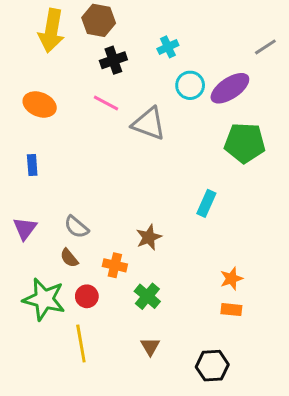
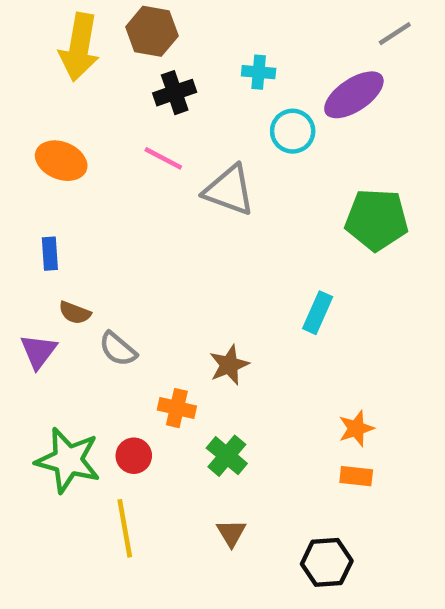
cyan cross: (168, 47) -> (259, 72), turned 30
gray line: (265, 47) -> (395, 34), moved
purple ellipse: (230, 88) -> (354, 95), moved
brown semicircle: (69, 258) -> (75, 313), moved, turned -30

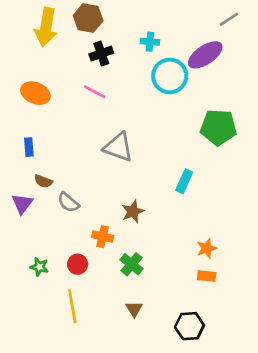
cyan circle: (293, 131) -> (170, 76), size x1.4
gray triangle: (229, 190) -> (118, 147), moved
green star: (68, 460) -> (39, 267), size x0.5

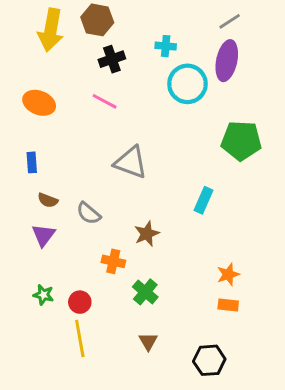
gray line: (229, 19) -> (230, 21), moved
purple ellipse: (205, 55) -> (227, 61), turned -44
gray semicircle: (68, 202) -> (89, 213), moved
purple triangle: (22, 204) -> (43, 235), moved
red circle: (78, 264) -> (80, 302), moved

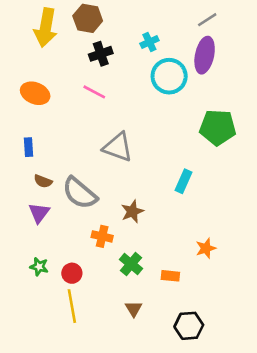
cyan cross: (166, 46) -> (149, 42), turned -30
gray semicircle: (89, 213) -> (80, 193), size x1.6
orange rectangle: (228, 305) -> (170, 276), moved

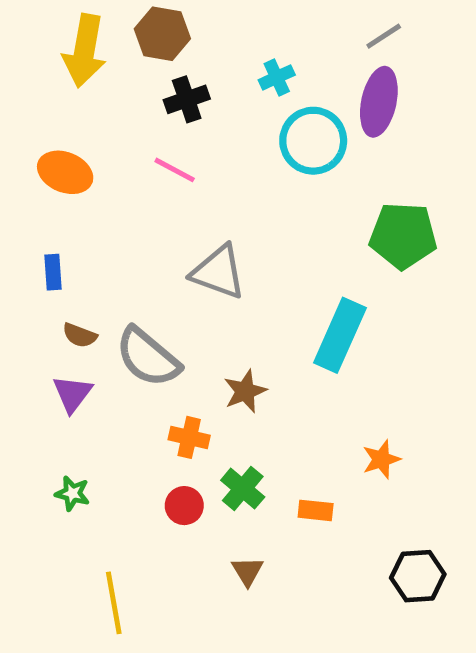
cyan rectangle: (184, 181) -> (340, 335), size x1.6
red circle: (72, 273) -> (184, 506), moved
yellow line: (72, 306) -> (114, 603), moved
black hexagon: (189, 326) -> (418, 576), moved

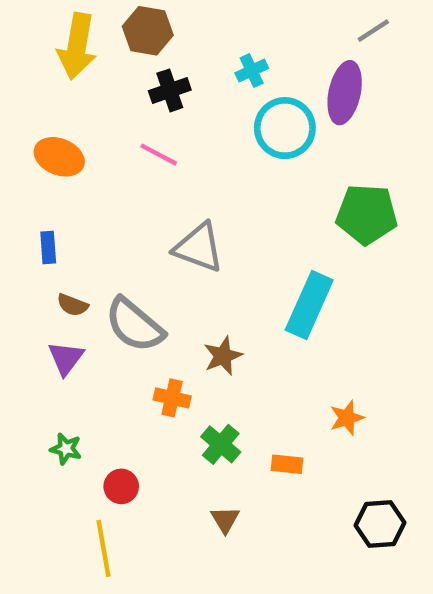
gray line: (384, 36) -> (373, 31), moved
red circle: (184, 506) -> (121, 486), moved

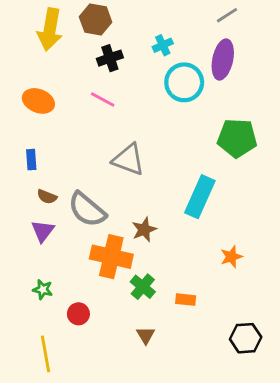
gray line: (373, 31) -> (227, 15), moved
orange cross: (172, 398) -> (111, 257), size x1.8
orange star: (347, 418) -> (231, 257), moved
yellow line: (103, 548) -> (46, 354), moved

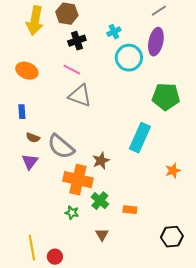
gray triangle: (128, 160) -> (80, 96), moved
orange star: (231, 257) -> (173, 171), moved
green star: (43, 290) -> (72, 213), moved
red circle: (78, 314) -> (55, 257), moved

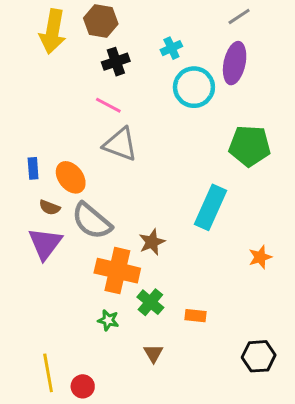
orange ellipse: (27, 71) -> (71, 177), moved, turned 30
purple triangle: (30, 162) -> (45, 244), size x1.4

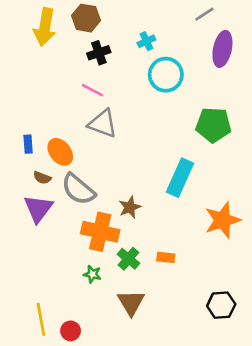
purple ellipse: (235, 63) -> (222, 49), moved
orange star: (260, 257) -> (222, 220), size x1.8
orange rectangle: (195, 316) -> (166, 257), moved
brown triangle: (153, 353) -> (131, 303), size x1.6

